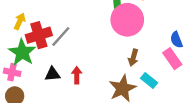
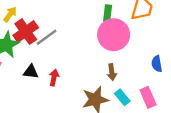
red cross: (39, 35) -> (26, 32), turned -30
brown arrow: (133, 58) -> (112, 72), turned -35
pink rectangle: (172, 59) -> (148, 97), moved

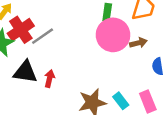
black triangle: (31, 72) -> (25, 72), size x1.5
brown arrow: (112, 72) -> (138, 43), moved, turned -98

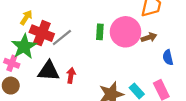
green rectangle: (107, 12) -> (100, 32), moved
red cross: (21, 30) -> (42, 33), turned -30

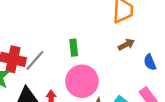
pink circle: (125, 32) -> (82, 81), moved

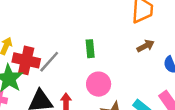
pink circle: (82, 81) -> (99, 84), size x0.7

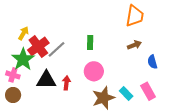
red cross: (26, 60) -> (38, 46), turned 35

